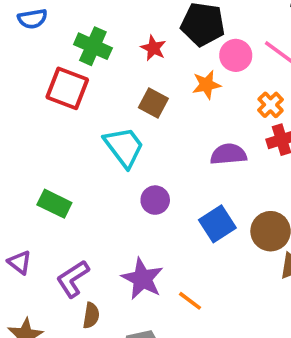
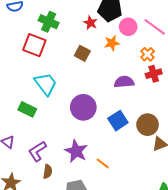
red star: (153, 48) -> (90, 23), moved
cyan trapezoid: (124, 147) -> (46, 84), moved
purple circle: (155, 200) -> (83, 107), size x1.6

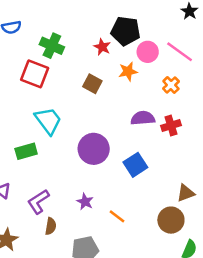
red cross: (154, 74) -> (171, 126), moved
green rectangle: (27, 109) -> (26, 151), turned -42
brown circle: (148, 125) -> (171, 220), moved
purple star: (76, 151) -> (85, 202), size x0.6

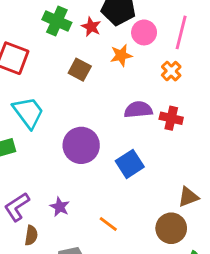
green cross: (52, 46) -> (57, 21), moved
pink line: (180, 52) -> (181, 32), turned 68
red cross: (171, 126) -> (171, 118), turned 30
purple star: (85, 202) -> (60, 207), moved

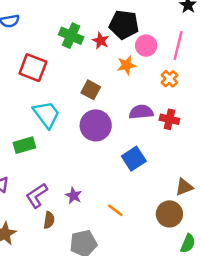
brown square: (80, 70) -> (91, 90), moved
purple circle: (81, 145) -> (96, 125), moved

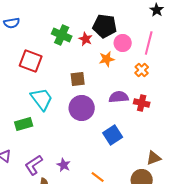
brown square: (91, 90) -> (78, 79), turned -35

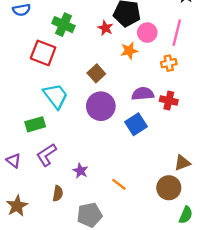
green cross: (62, 35) -> (63, 25), moved
orange cross: (142, 70) -> (169, 63), turned 32
brown square: (78, 79) -> (96, 73), turned -35
blue square: (113, 135) -> (136, 124), moved
purple L-shape: (34, 165) -> (46, 155), moved

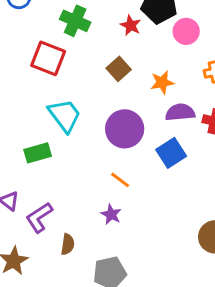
orange star: (129, 51) -> (162, 82), moved
brown square: (96, 73) -> (119, 69), moved
purple L-shape: (46, 155) -> (39, 217), moved
purple star: (80, 171) -> (111, 214), moved
orange line: (119, 184) -> (120, 180), moved

